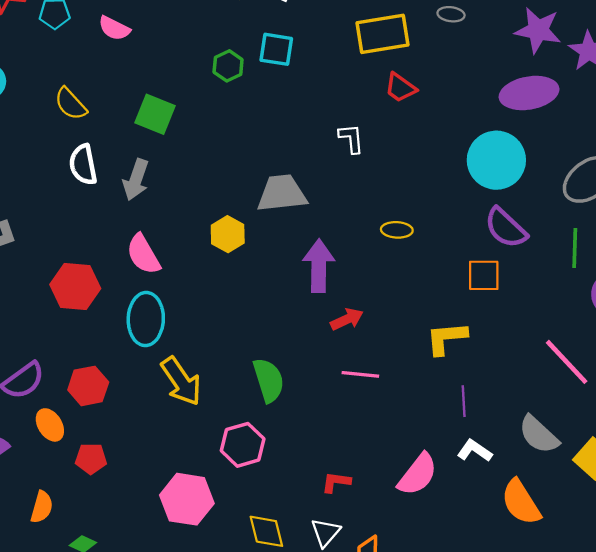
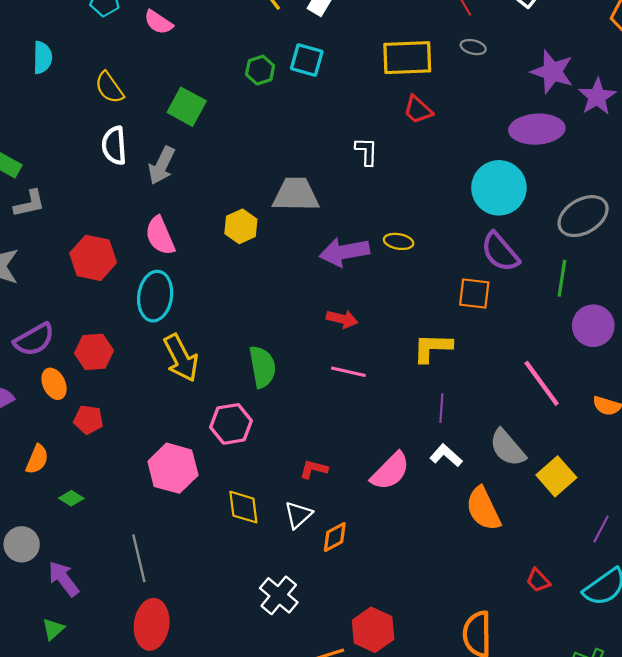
purple arrow: (319, 266) -> (344, 252), moved, turned -108
red arrow: (347, 319) -> (342, 319), turned 32

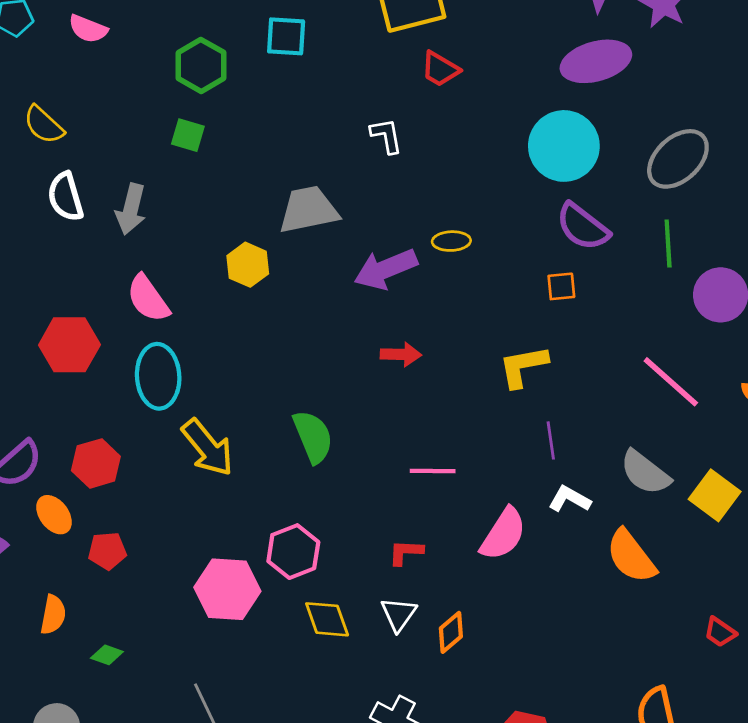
green hexagon: (260, 70) -> (201, 65), moved, size x1.4
green square: (187, 107) -> (188, 135), moved, size x0.7
orange square: (474, 294) -> (561, 286), size x0.7
pink line: (348, 372) -> (433, 471), moved
pink hexagon: (231, 424) -> (293, 552), moved

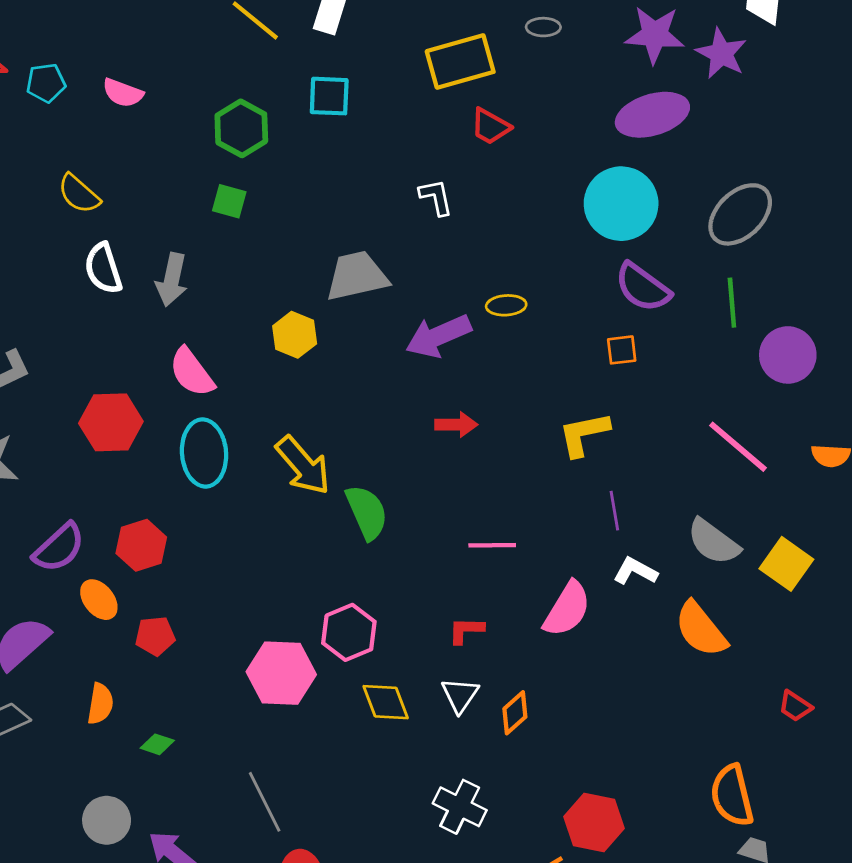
yellow arrow: (208, 448) -> (303, 465), moved

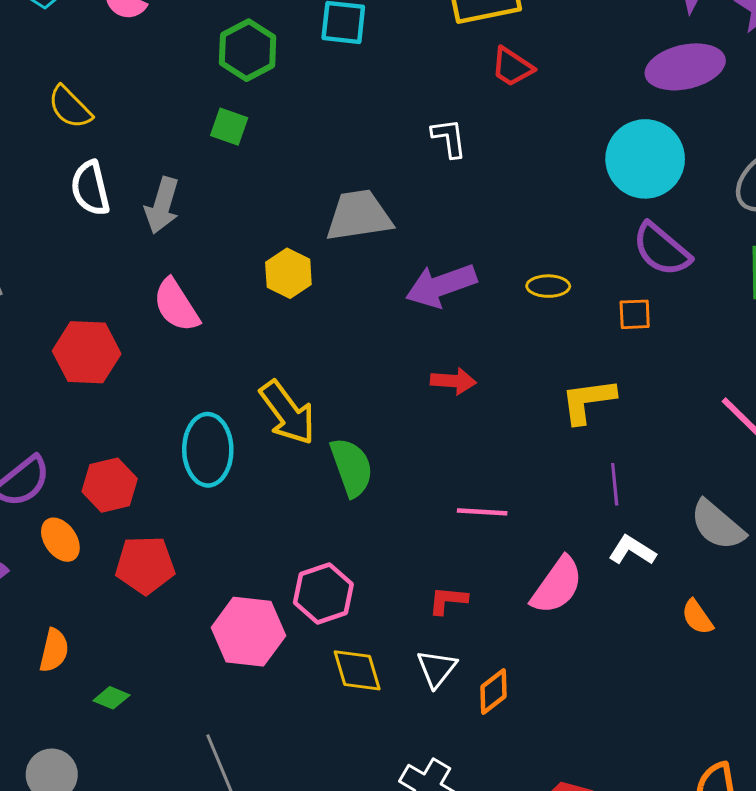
yellow ellipse: (506, 305) -> (548, 286), moved
cyan ellipse: (204, 453) -> (208, 450), moved
orange semicircle: (701, 629) -> (697, 617), size x0.6
red pentagon: (155, 636) -> (145, 565), moved, size x1.4

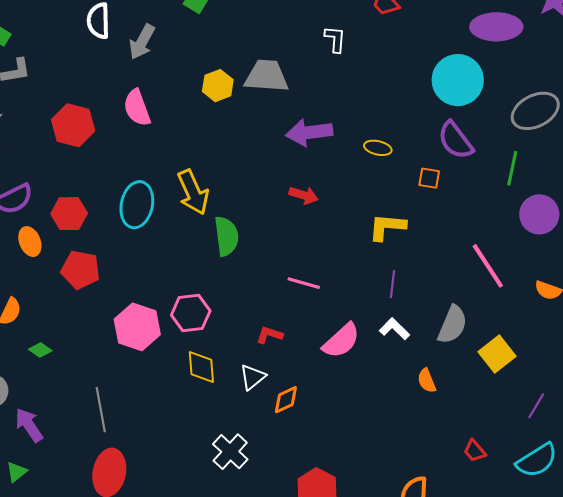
yellow hexagon: (288, 273) -> (218, 86), moved
gray semicircle: (717, 525) -> (452, 325), turned -120

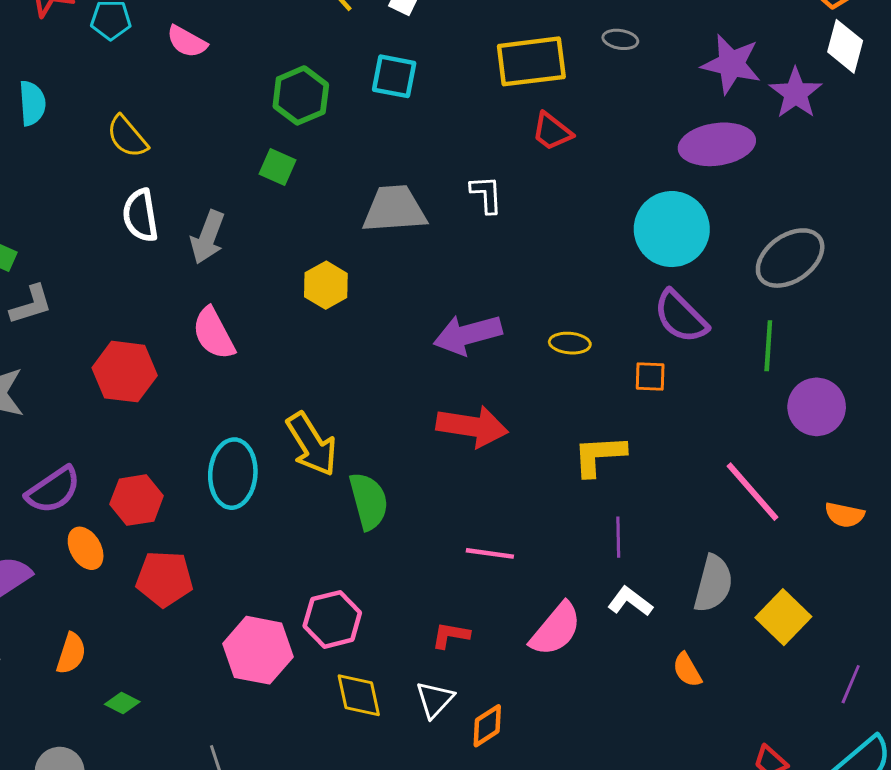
gray trapezoid: (267, 76) -> (394, 209), moved
red arrow: (304, 195) -> (472, 426), size x1.6

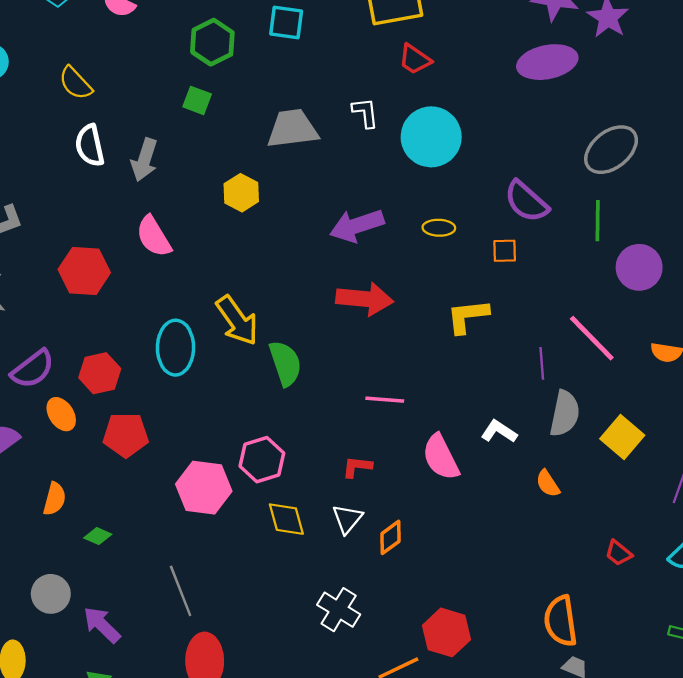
cyan circle: (672, 229) -> (431, 137), moved
purple line: (618, 537) -> (542, 363), moved
pink semicircle: (556, 629) -> (441, 457), turned 117

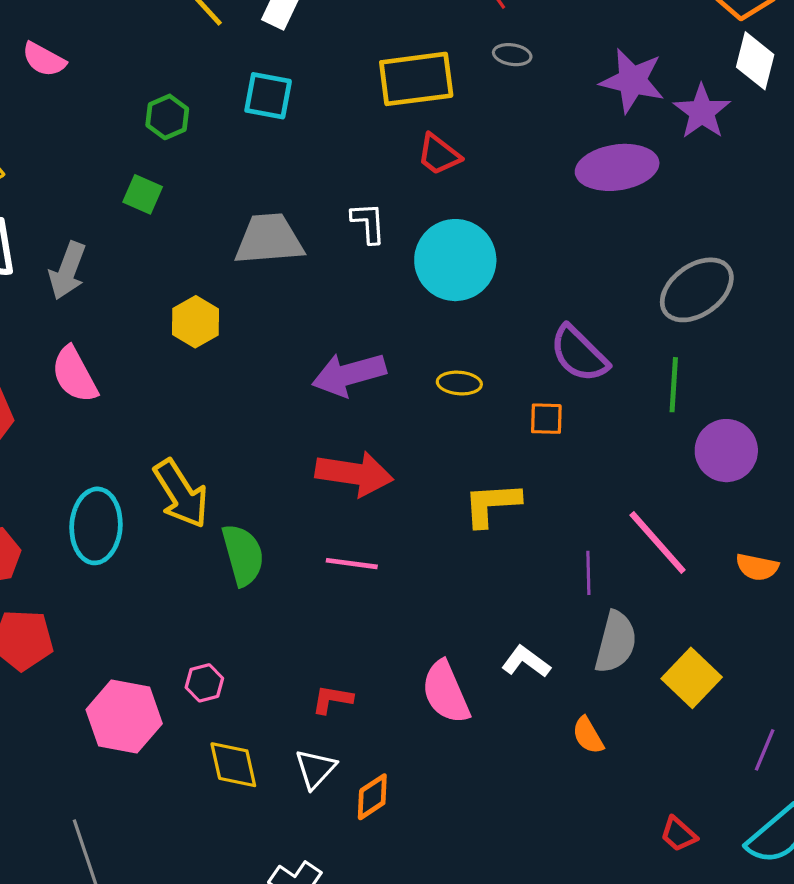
green hexagon: (212, 42) -> (167, 117), size x0.7
pink line: (385, 400) -> (352, 564), moved
pink hexagon: (262, 460) -> (204, 683), size x0.6

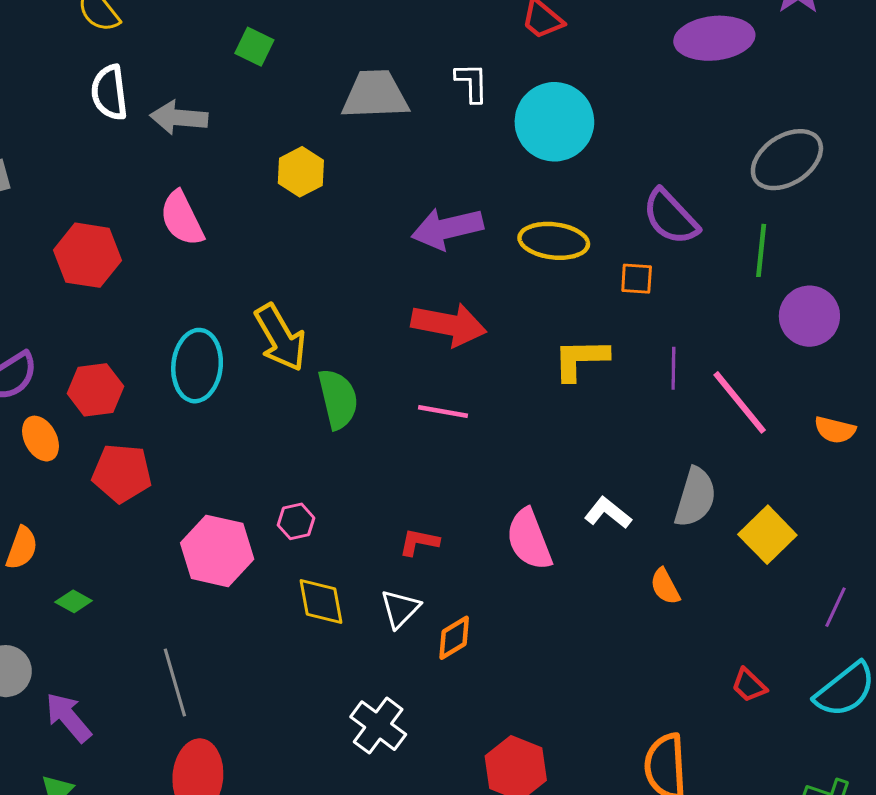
gray arrow: (67, 271) -> (179, 118), turned 72
yellow ellipse: (459, 383) -> (554, 241), size x1.6
purple line: (588, 573) -> (673, 368), moved

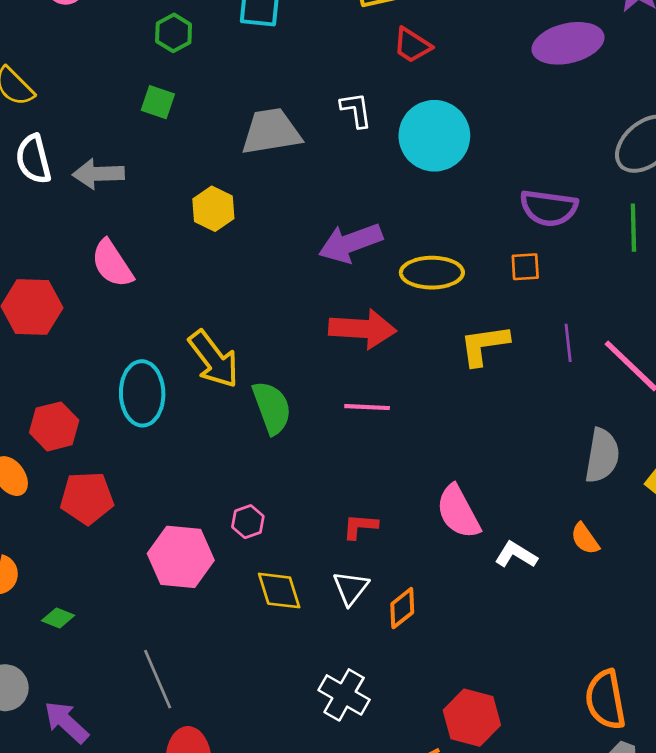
purple semicircle: (671, 217) -> (549, 208), turned -32
yellow ellipse: (554, 241) -> (432, 273), moved
white L-shape: (608, 513) -> (516, 555), moved

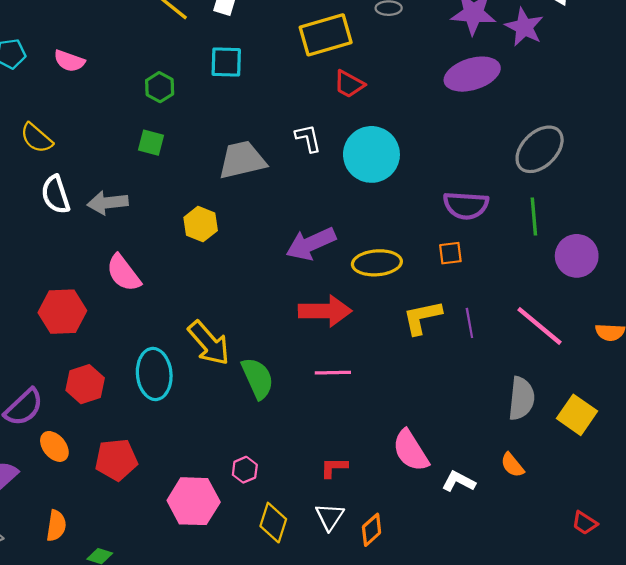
purple line: (568, 343) -> (469, 323), moved
red hexagon: (54, 426) -> (85, 384), moved
yellow diamond: (279, 591) -> (273, 523), turned 39

